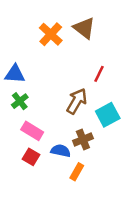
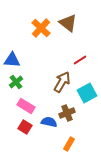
red line: (99, 74) -> (80, 60), turned 32
orange rectangle: (77, 172) -> (69, 144), moved

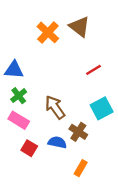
brown arrow: (62, 82) -> (55, 107), moved, turned -65
pink rectangle: (26, 106) -> (19, 120), moved
brown cross: (67, 113) -> (78, 132), turned -35

